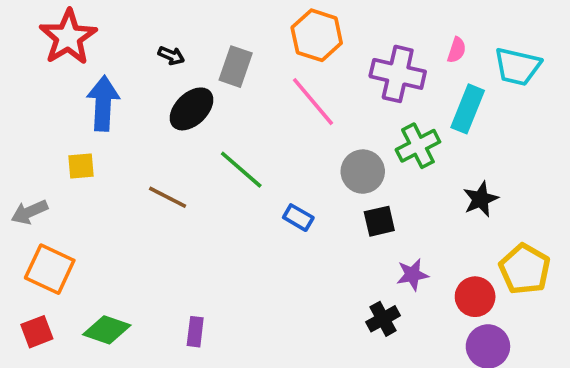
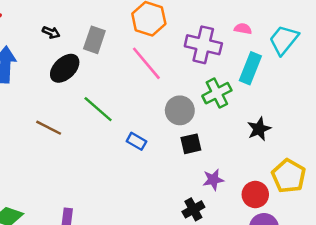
pink semicircle: (457, 50) -> (243, 29), turned -98
cyan trapezoid: (517, 67) -> (284, 40), turned 116

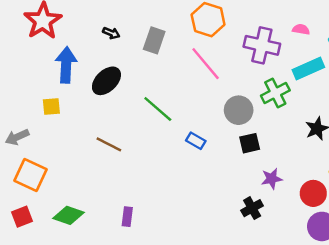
black ellipse: (65, 68) -> (106, 81), moved
cyan rectangle: (250, 68) -> (308, 69), turned 44
brown line: (49, 128) -> (109, 144), moved

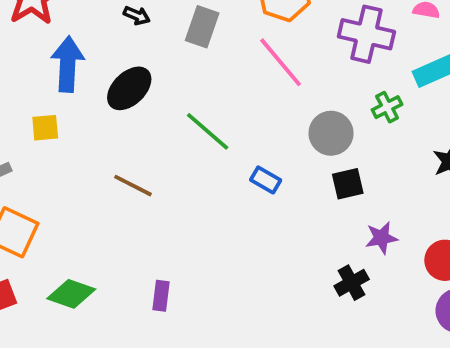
green cross: (275, 93) -> (387, 107), size x0.7

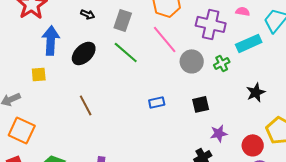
green line: (208, 131) -> (126, 52), moved
gray circle: (331, 133) -> (192, 61), moved
blue rectangle: (266, 180) -> (157, 102), turned -42
brown line: (133, 186) -> (86, 105), turned 35

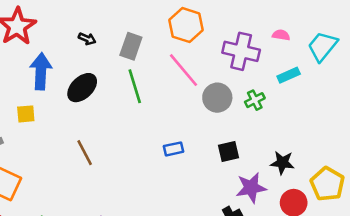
cyan rectangle: (249, 43) -> (289, 75), size x0.7
green line: (126, 52) -> (135, 86), turned 32
black star: (256, 92) -> (282, 163), moved, turned 30
purple star: (219, 133) -> (251, 188), size x1.4

